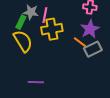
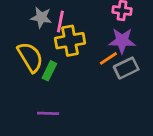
green rectangle: (21, 22) -> (49, 71), moved
purple star: (90, 29) -> (122, 41), turned 30
orange line: (80, 42) -> (108, 58), turned -72

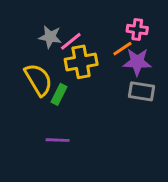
pink line: (60, 21) -> (71, 41), turned 40
orange line: (108, 58) -> (122, 49), moved
gray rectangle: (126, 68) -> (142, 91), turned 35

